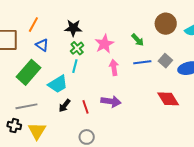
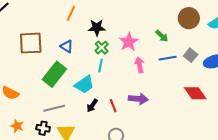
orange line: (33, 25) -> (71, 13), moved

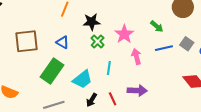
cyan line: (101, 66) -> (109, 68), moved

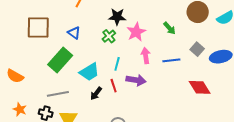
black star: (92, 22) -> (117, 17), moved
blue line: (164, 48) -> (171, 60), moved
purple arrow: (137, 91) -> (136, 80), moved
red line: (113, 99) -> (114, 86), moved

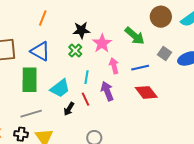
green arrow: (170, 28) -> (135, 36), size x1.5
blue triangle: (74, 33) -> (40, 51), size x1.5
green rectangle: (60, 60) -> (30, 80), turned -35
purple arrow: (136, 80) -> (107, 91), turned -114
red diamond: (200, 87) -> (146, 92), moved

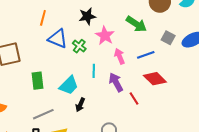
black star: (81, 30) -> (87, 16), moved
blue triangle: (40, 51) -> (58, 39), moved
green rectangle: (30, 80) -> (38, 81), size x0.7
red line: (85, 99) -> (134, 99), moved

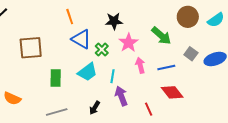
orange line: (43, 18) -> (70, 17), turned -42
purple arrow: (116, 82) -> (121, 96), moved
cyan trapezoid: (69, 85) -> (87, 72), moved

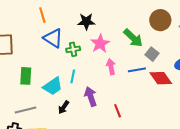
green cross: (102, 50) -> (73, 49), turned 32
gray square: (191, 54) -> (152, 54), moved
cyan trapezoid: (87, 72) -> (53, 86), moved
cyan line: (113, 76) -> (73, 76), moved
red diamond: (172, 92) -> (161, 78), moved

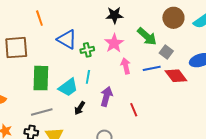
orange line: (42, 15) -> (39, 18), moved
black star: (86, 21) -> (114, 15), moved
green rectangle: (26, 76) -> (41, 78), size x1.4
purple arrow: (91, 97) -> (106, 96), turned 36

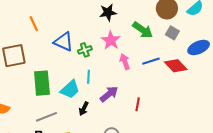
gray square: (166, 52) -> (172, 33), moved
purple arrow: (106, 96) -> (109, 94), turned 42
red line: (134, 110) -> (138, 104), turned 40

